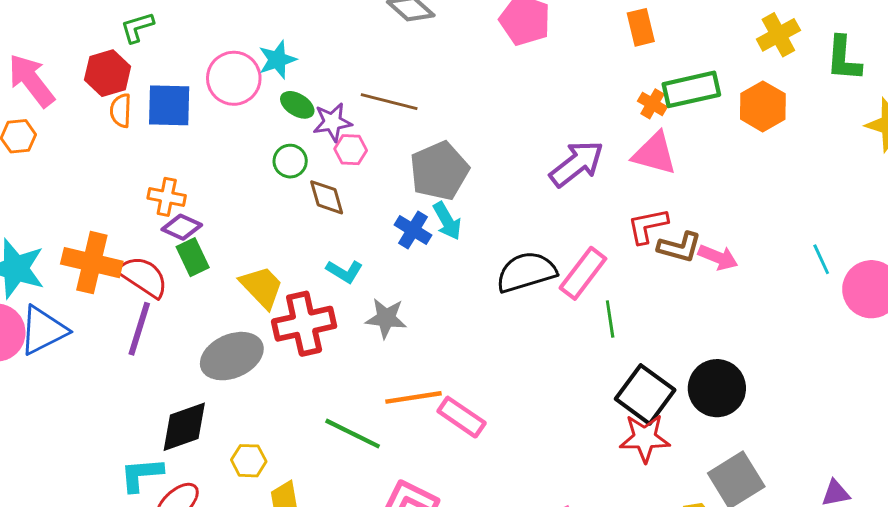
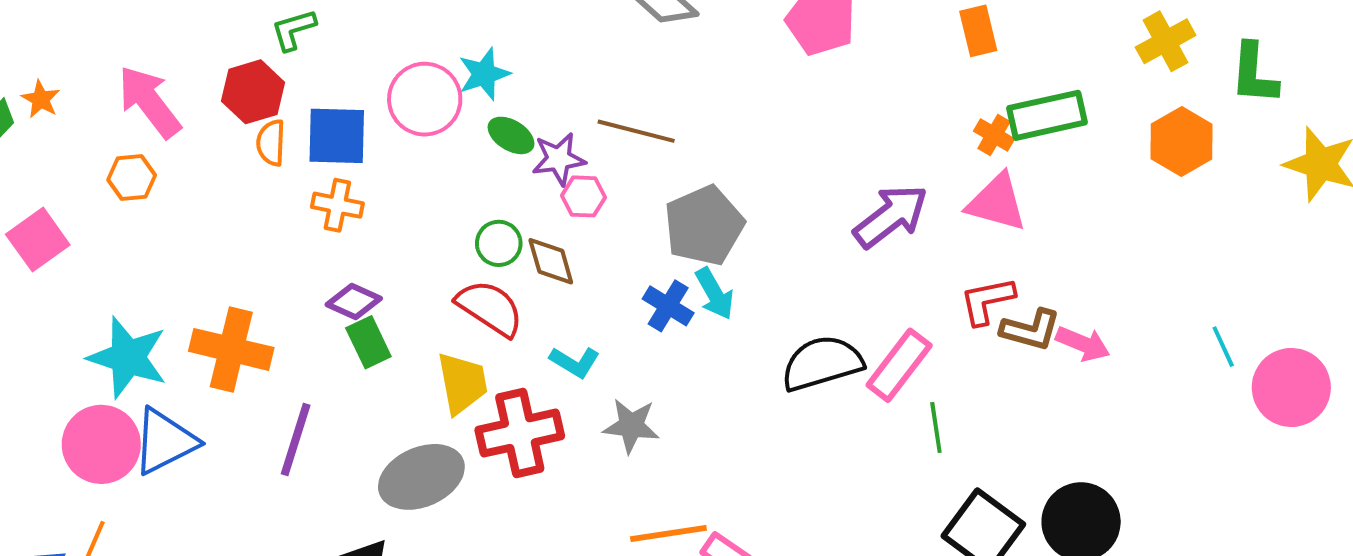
orange hexagon: (763, 106) -> (1182, 142), moved
green circle: (290, 161) -> (499, 243), moved
orange cross: (167, 197) -> (337, 205), moved
red semicircle: (143, 277) -> (490, 308), moved
yellow trapezoid: (262, 287) -> (462, 383), turned 33

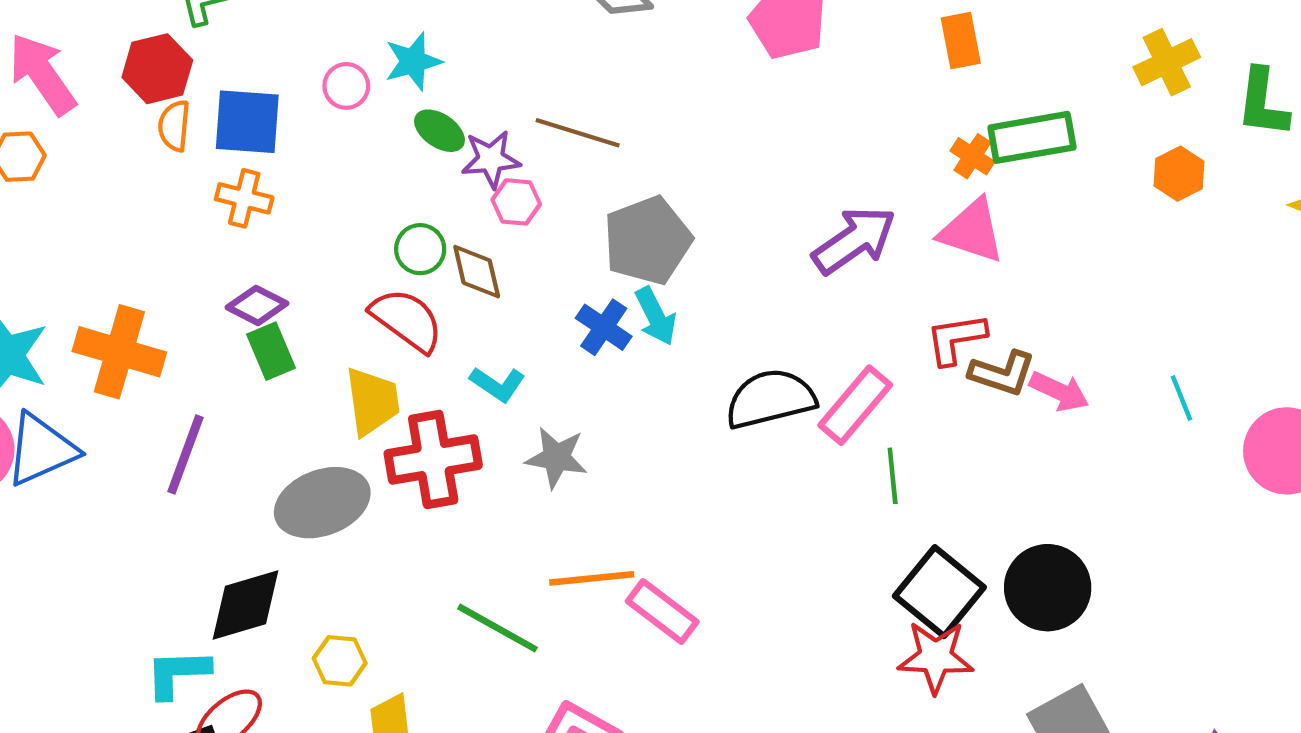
pink circle: (425, 99) -> (346, 86), size x0.6
orange hexagon: (1182, 142) -> (1179, 174), size x0.7
cyan line: (1223, 347) -> (1181, 398), moved

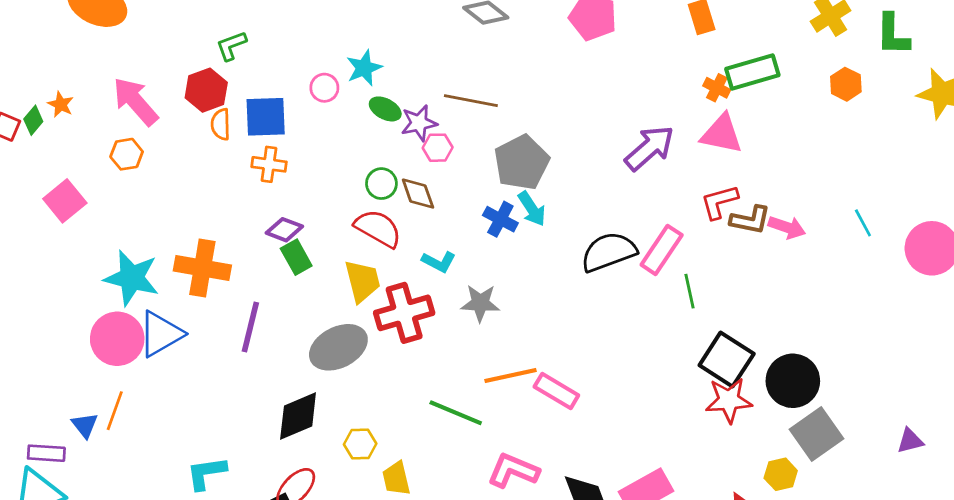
black circle: (1048, 588) -> (793, 381), moved
cyan L-shape: (178, 673) -> (206, 473), moved

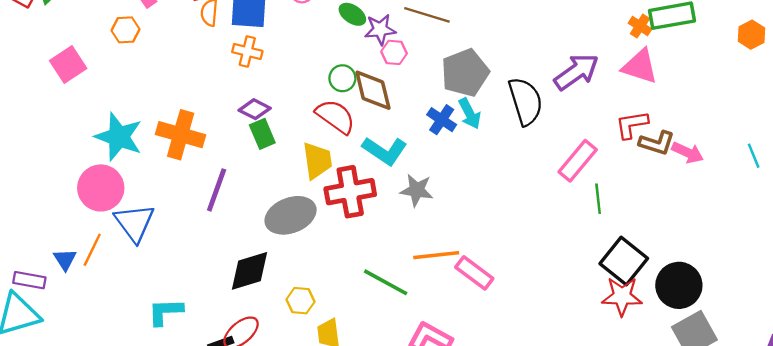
brown diamond: (418, 194) -> (373, 90), size x1.4
black semicircle: (609, 252) -> (526, 101), moved, turned 87
cyan L-shape: (439, 262) -> (385, 151), size x1.5
blue triangle: (161, 334) -> (134, 223), moved, turned -42

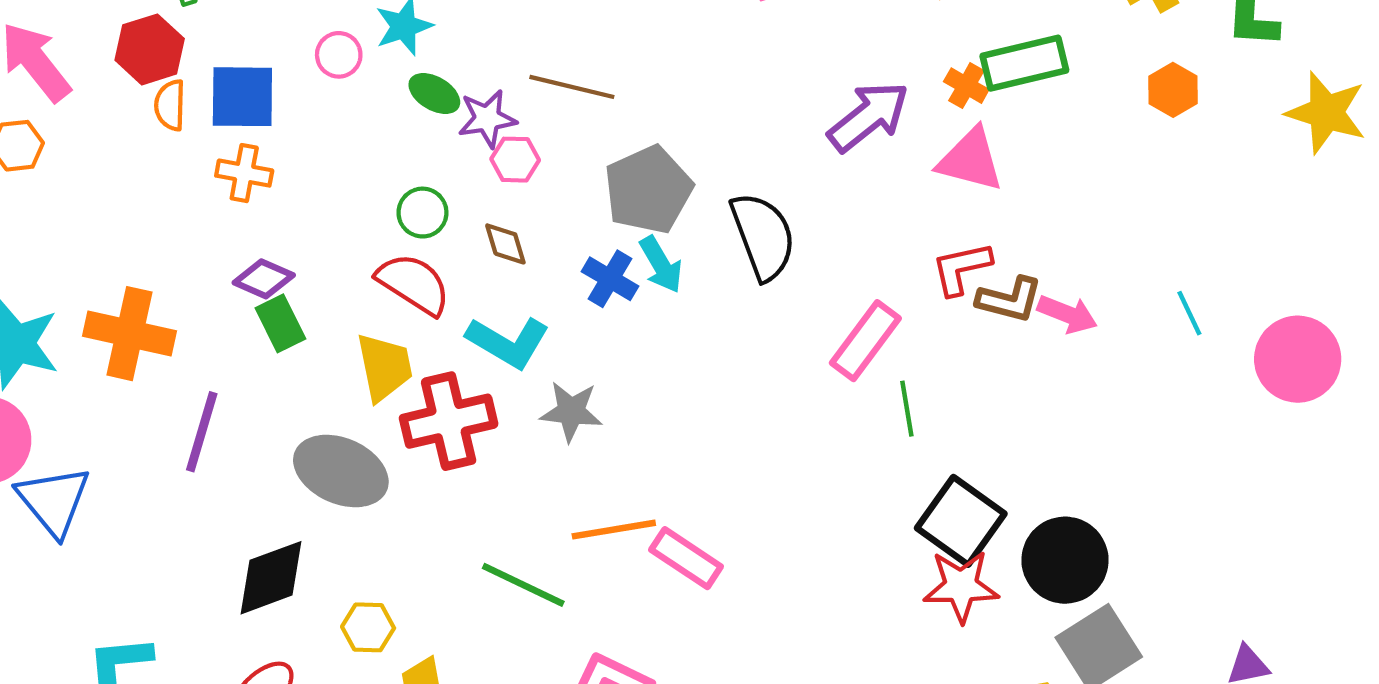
purple arrow: (576, 72) -> (869, 116), moved
brown diamond: (373, 90) -> (505, 244), moved, size x0.6
gray ellipse: (291, 215) -> (341, 471), turned 48

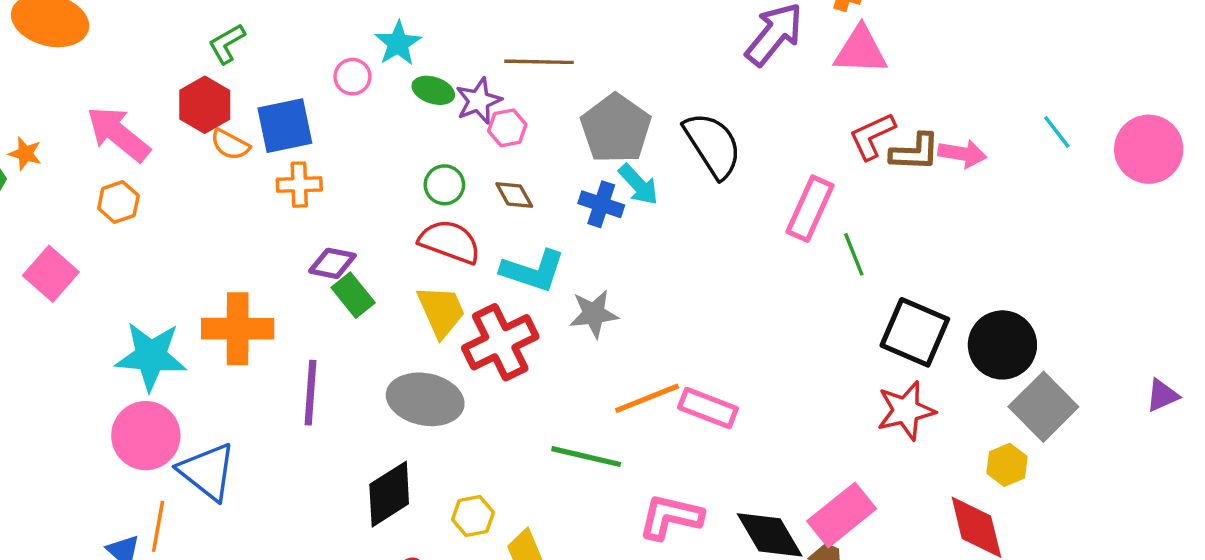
orange semicircle: (170, 105) -> (230, 145), turned -51
red star: (961, 586) -> (906, 411), moved

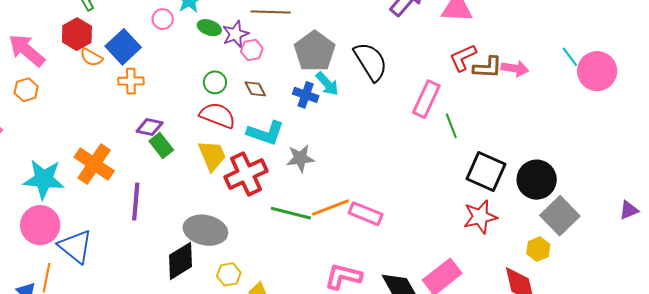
blue square: (285, 126) -> (123, 47), turned -32
pink circle: (1149, 149) -> (597, 71), moved
orange cross: (238, 329) -> (94, 164), turned 33
gray ellipse: (425, 399) -> (205, 230), moved
green line: (586, 457) -> (291, 213), moved

